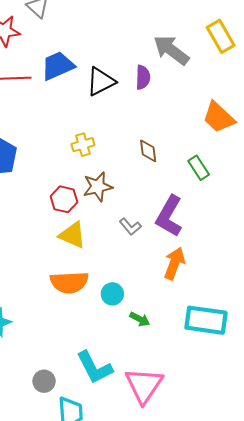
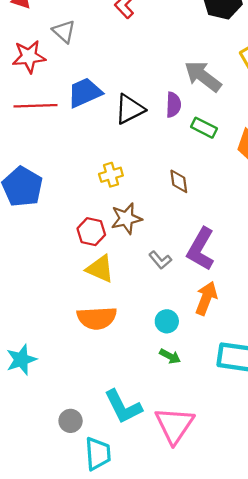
green rectangle: (199, 168) -> (204, 128), moved, turned -30
cyan circle: (112, 294) -> (167, 321), moved

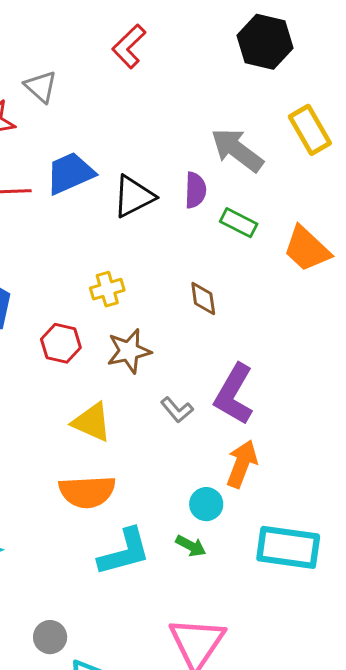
red hexagon: (91, 232) -> (61, 343), moved
cyan circle: (167, 321) -> (206, 504), moved
cyan L-shape: (123, 407) -> (124, 552), moved, turned -78

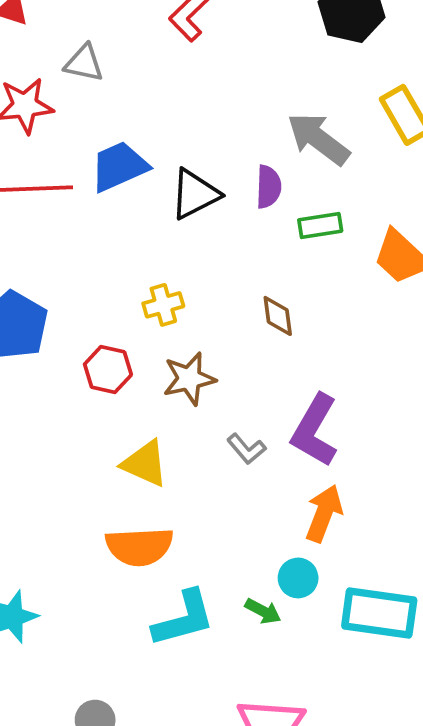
gray triangle: (41, 87) -> (84, 63), turned -30
green rectangle: (239, 223) -> (320, 226), turned -36
cyan circle: (206, 504) -> (298, 578), moved

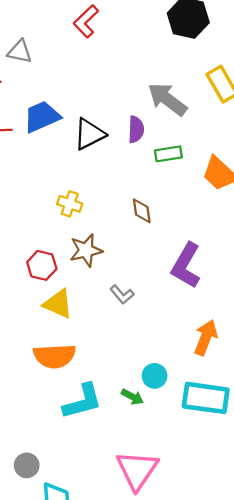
yellow cross: (163, 305) -> (70, 204), turned 35
red hexagon: (108, 369) -> (42, 265), moved
purple L-shape: (315, 430) -> (186, 265), moved
orange arrow: (324, 513) -> (206, 338), moved

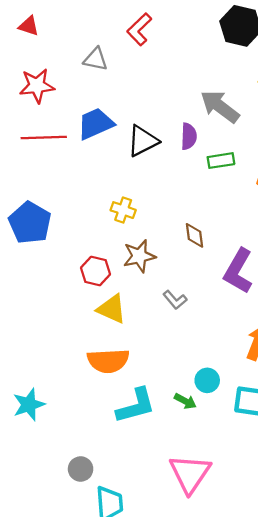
gray triangle: (20, 52) -> (96, 59), moved
brown diamond: (142, 211) -> (195, 235), moved

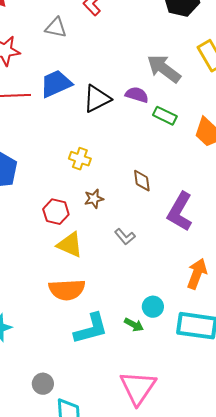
purple semicircle: (189, 136) -> (137, 95), turned -75
green rectangle: (221, 161) -> (165, 116), turned 35
brown star: (139, 256) -> (94, 199), size x0.7

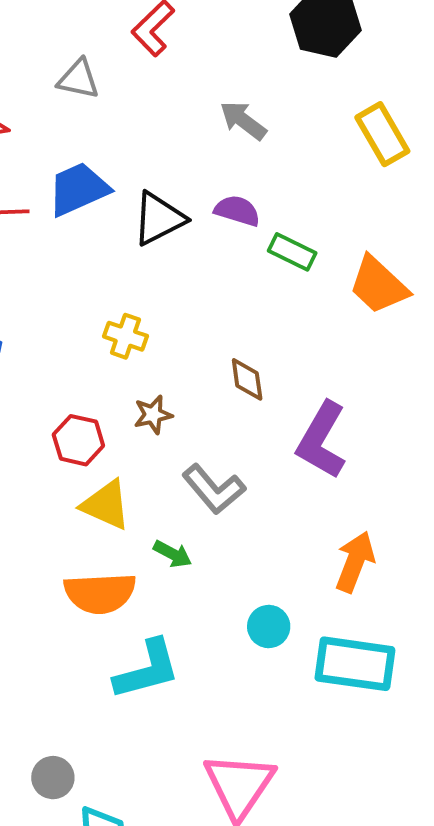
gray arrow: (164, 69) -> (243, 120), moved, size x0.7
gray L-shape: (125, 237) -> (214, 489), size x1.5
green arrow: (134, 325) -> (173, 554), moved

